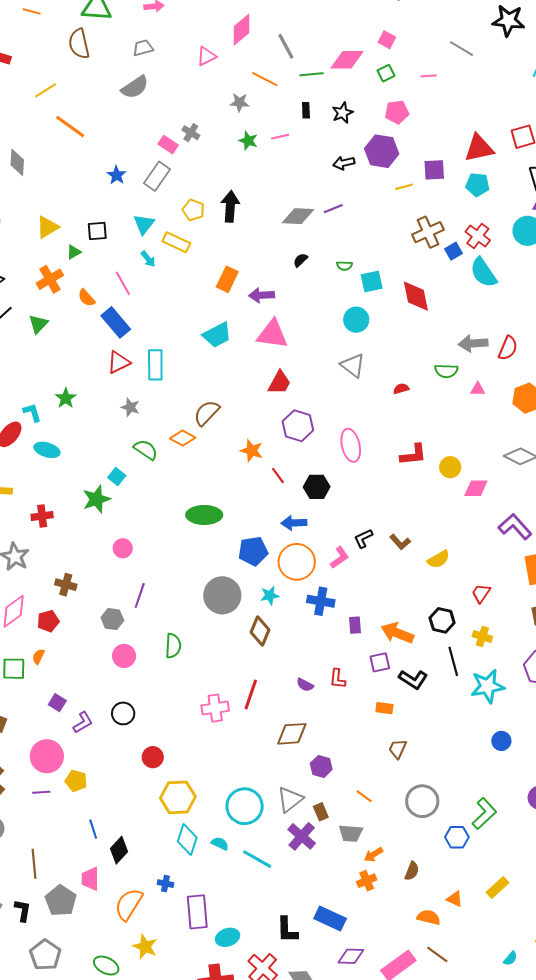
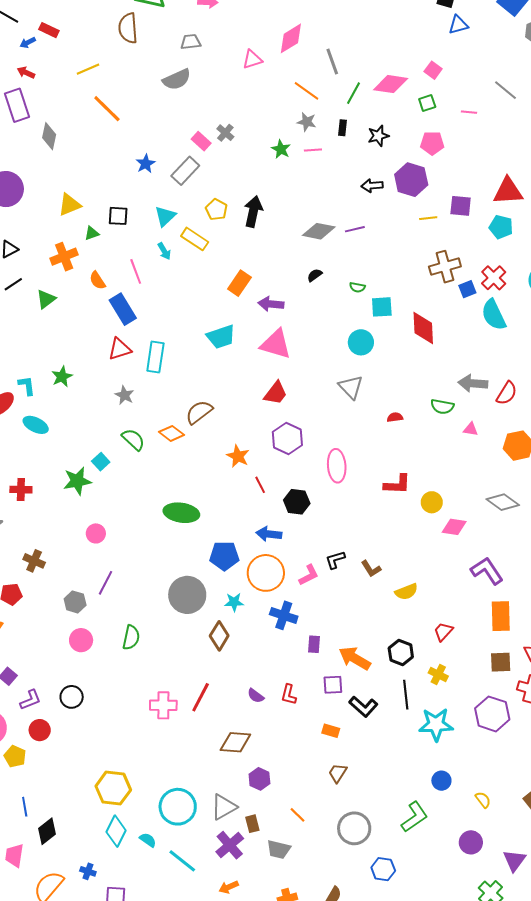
green line: (312, 74) -> (353, 93), turned -65
gray star: (239, 102) -> (307, 122), moved
red circle: (153, 757) -> (40, 730), moved
green L-shape: (484, 814) -> (415, 817), moved
orange arrow: (373, 855) -> (229, 887), moved

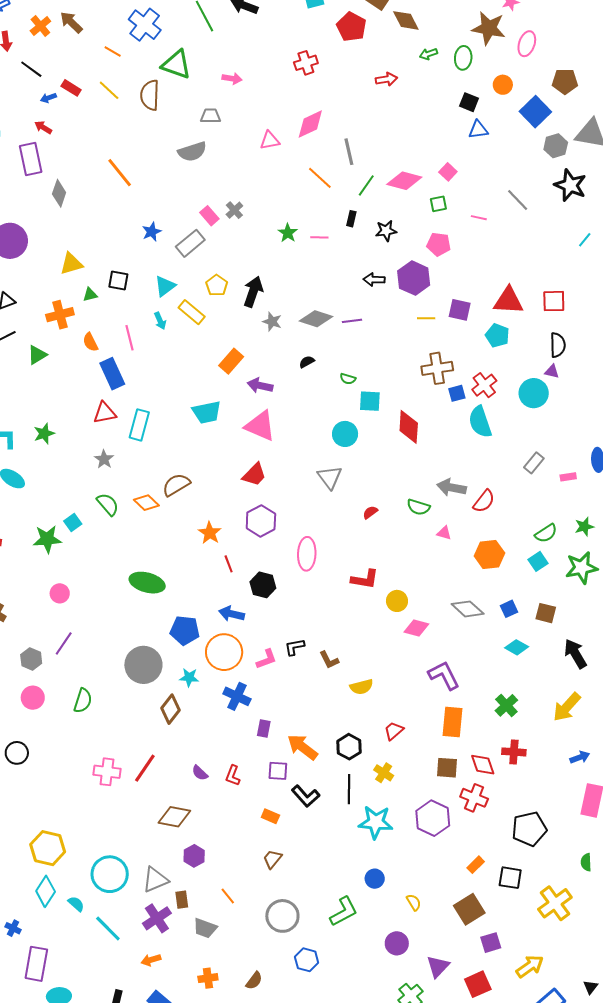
yellow line: (88, 69) -> (109, 90), moved, turned 60
gray star: (307, 122) -> (272, 322), moved
red semicircle: (395, 417) -> (370, 512), turned -35

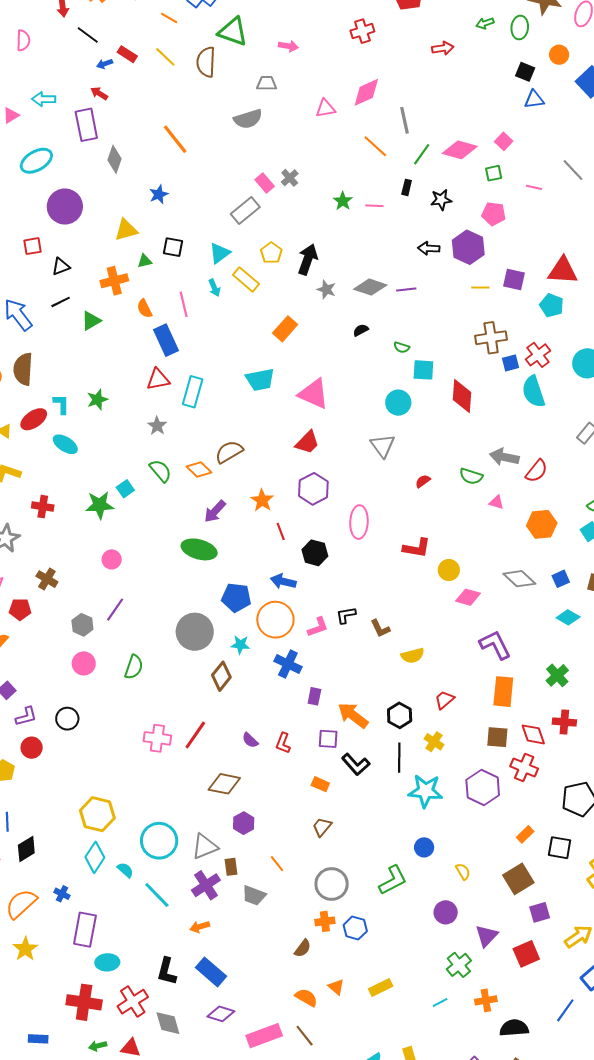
blue star: (152, 232) -> (159, 194), moved
purple arrow: (260, 386) -> (215, 511), moved, turned -60
orange cross: (208, 978) -> (325, 921), moved

